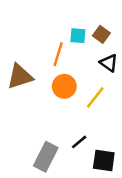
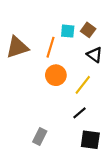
brown triangle: (20, 76) -> (17, 47), moved
black line: (79, 142) -> (80, 113), moved
gray rectangle: (46, 157) -> (40, 137), size x0.7

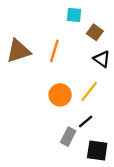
cyan square: (68, 31) -> (74, 15), moved
orange circle: (56, 75) -> (60, 95), moved
gray rectangle: (40, 137) -> (68, 137), moved

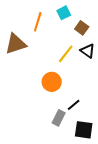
cyan square: (74, 15) -> (64, 13), turned -32
orange line: (54, 51) -> (38, 22), moved
yellow line: (89, 91) -> (66, 54), moved

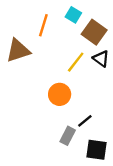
cyan square: (64, 13) -> (73, 15), turned -32
brown square: (82, 28) -> (94, 32), size x1.5

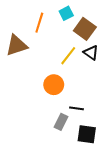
cyan square: (73, 15) -> (66, 13), turned 32
black line: (85, 121) -> (76, 108), turned 48

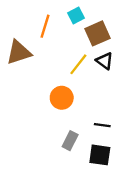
brown square: (85, 29) -> (97, 33), turned 30
black line: (76, 108) -> (102, 125), moved

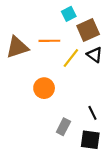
orange line: (45, 26) -> (49, 41), moved, turned 72
orange circle: (62, 98) -> (44, 88), moved
black line: (102, 125) -> (92, 113), turned 56

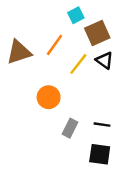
orange line: (49, 41) -> (55, 45), turned -54
black line: (92, 113) -> (102, 125), turned -56
gray rectangle: (63, 127) -> (70, 128), moved

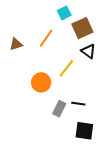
brown triangle: (19, 52) -> (16, 44), size x0.6
yellow line: (78, 64) -> (66, 68), moved
black line: (102, 125) -> (78, 104), moved

